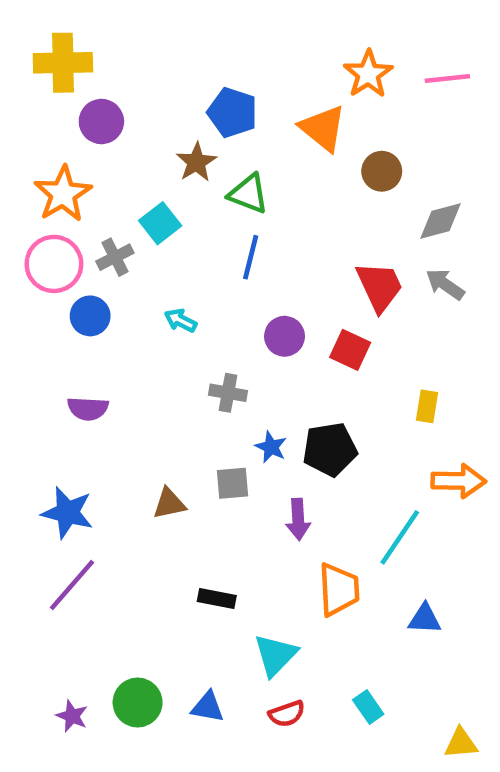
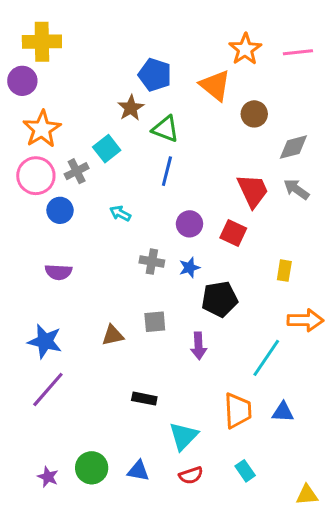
purple circle: (101, 122) -> (22, 81), moved
blue star: (271, 447) -> (189, 268), moved, turned 30
orange trapezoid: (339, 589) -> (238, 411), moved

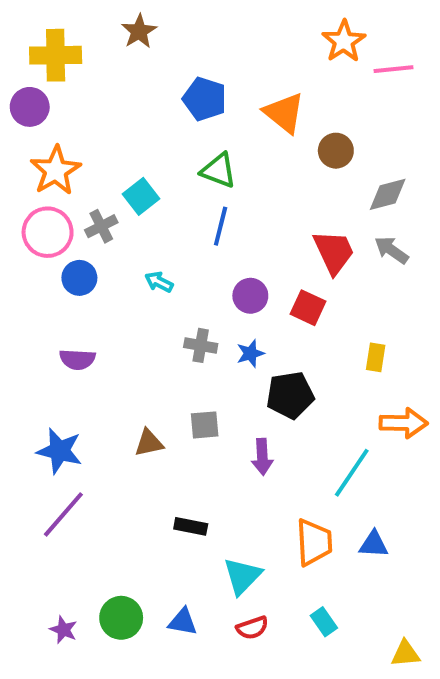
orange star: (245, 49) -> (344, 41), moved
brown star: (131, 108) -> (139, 31), moved

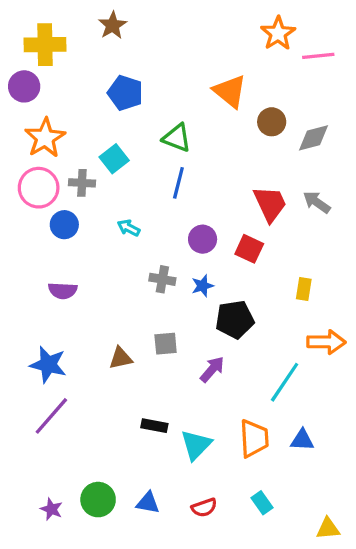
blue pentagon: (205, 99) -> (125, 93), moved
gray diamond: (388, 194) -> (313, 138), moved
gray cross: (101, 226) -> (82, 183), turned 30
purple arrow: (262, 457) -> (212, 369), turned -136
cyan triangle: (242, 576) -> (196, 445), moved

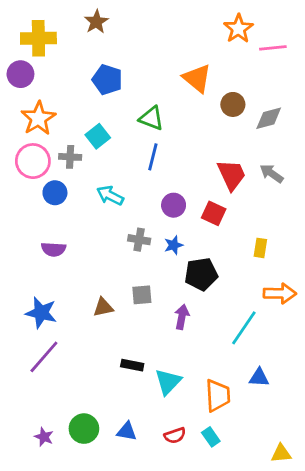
cyan arrow: (129, 228) -> (110, 196), size x1.4
purple arrow: (212, 369) -> (182, 317), turned -30
orange trapezoid: (254, 438) -> (218, 395), moved
cyan rectangle: (262, 503) -> (211, 437), moved

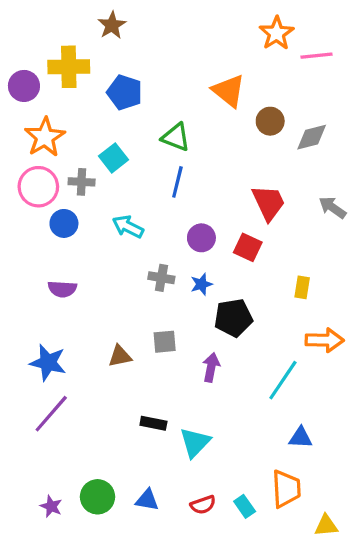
yellow cross: (38, 38) -> (69, 67), moved
gray arrow: (271, 173) -> (332, 207), moved
orange trapezoid: (218, 395) -> (286, 489), moved

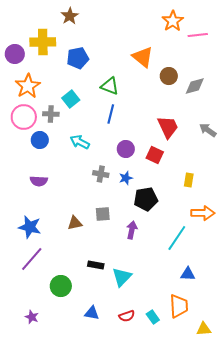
blue pentagon: (125, 92) -> (78, 58), turned -30
green circle: (98, 497) -> (61, 286), moved

